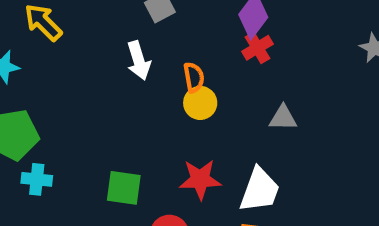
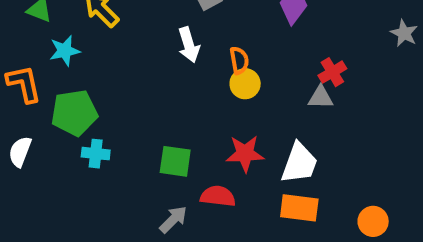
red cross: (258, 48) -> (332, 72), moved

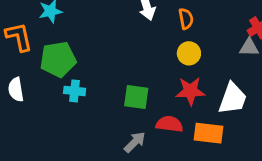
yellow circle: (245, 84) -> (189, 53), moved
white semicircle: (20, 152) -> (16, 89), turned -30
orange rectangle: (299, 208) -> (209, 133), moved

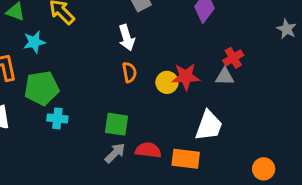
orange semicircle: (186, 19) -> (129, 72), moved
red star: (190, 91) -> (186, 77), moved
gray arrow: (135, 142) -> (115, 153), moved

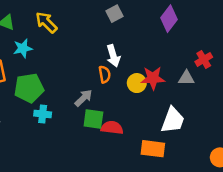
white arrow: (127, 38) -> (113, 56), moved
red cross: (233, 58) -> (204, 59), moved
red semicircle: (148, 150) -> (112, 128), moved
gray arrow: (115, 153) -> (84, 98), moved

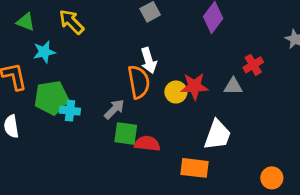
orange semicircle: (105, 74) -> (139, 82), size x1.6
cyan cross: (43, 114) -> (70, 111), moved

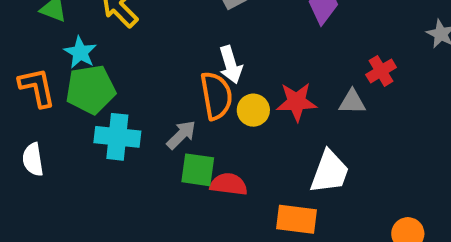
cyan star: (44, 52) -> (80, 52), turned -30
yellow circle: (176, 92) -> (253, 110), moved
green pentagon: (51, 98) -> (91, 89), moved
cyan cross: (70, 111) -> (117, 137), size x1.5

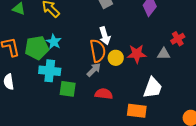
cyan star: (80, 52) -> (54, 42), moved
gray arrow: (181, 135) -> (94, 70), moved
green square: (198, 170) -> (68, 89), moved

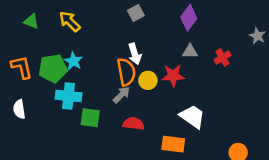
gray triangle: (164, 54) -> (190, 52), moved
white trapezoid: (153, 88) -> (192, 116), turned -75

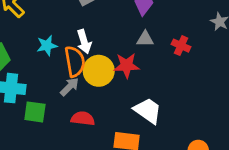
red cross: (222, 58) -> (181, 46), turned -35
cyan star: (73, 61) -> (47, 46), moved, turned 30
yellow circle: (148, 80) -> (99, 71), size x1.5

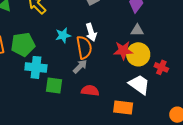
red cross: (181, 46) -> (161, 67), moved
yellow circle: (99, 71) -> (138, 54), moved

